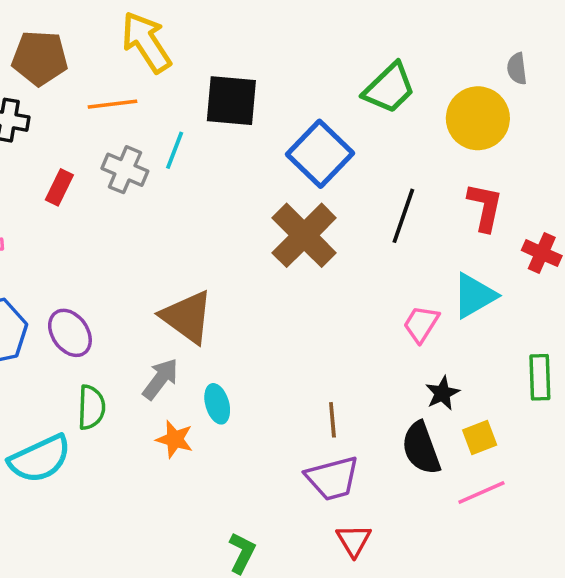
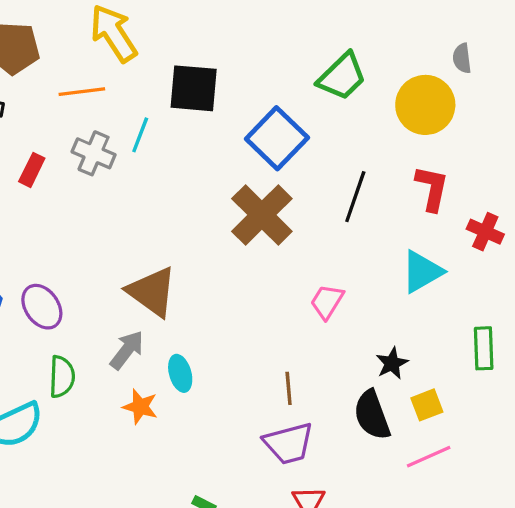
pink trapezoid: (421, 324) -> (327, 302), moved

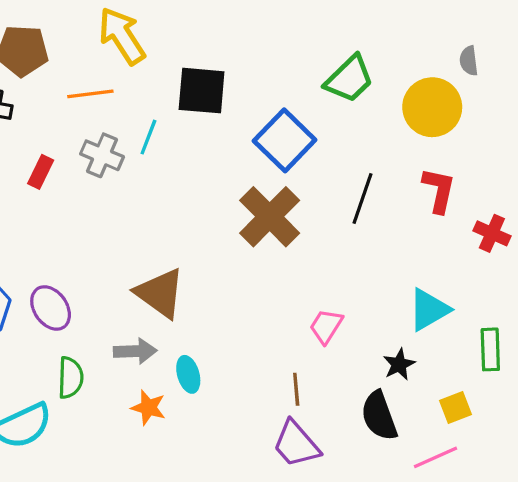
cyan triangle: (422, 272) -> (429, 310), moved
pink trapezoid: (327, 302) -> (326, 326), moved
gray arrow: (127, 350) -> (135, 351), turned 51
yellow square: (427, 405) -> (455, 408), moved
purple trapezoid: (289, 443) -> (296, 444), turned 64

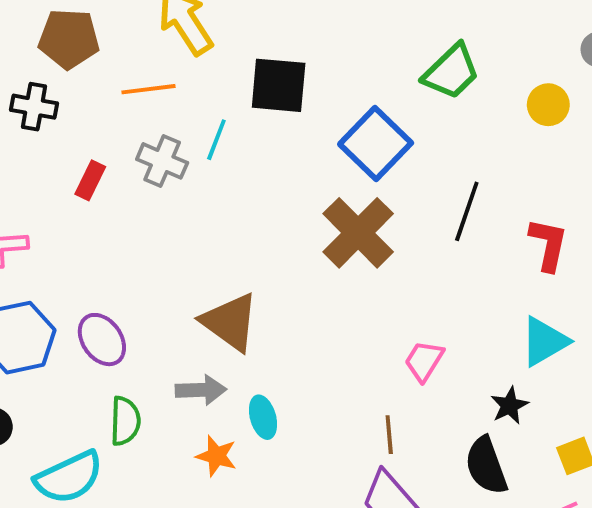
yellow circle: (432, 107) -> (548, 105), size x0.6
red L-shape: (439, 190) -> (548, 244), moved

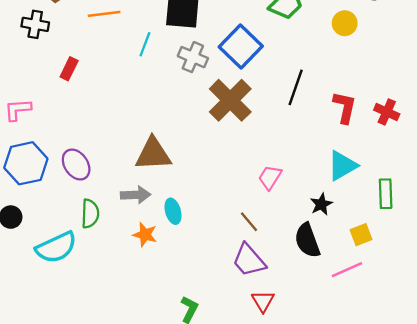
gray cross: (162, 161) -> (193, 57), moved
brown triangle: (230, 322) -> (153, 154), turned -39
brown line: (389, 435) -> (249, 222), turned -35

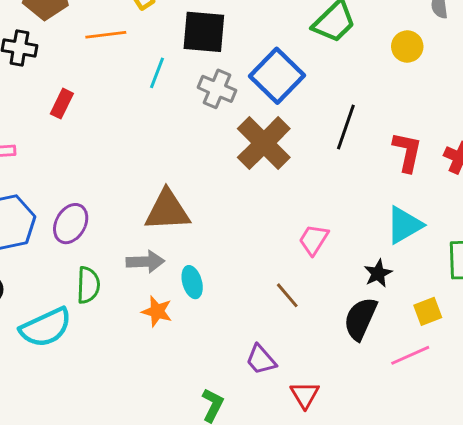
purple ellipse: (76, 165) -> (71, 224), turned 64
black semicircle: (307, 240) -> (360, 319), turned 44
purple trapezoid: (249, 260) -> (261, 360), moved, size x0.7

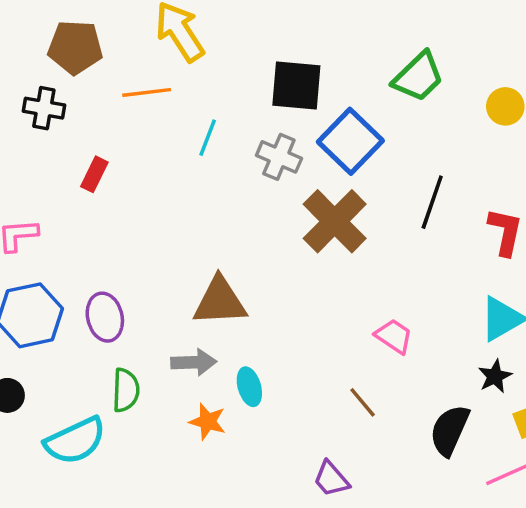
black square: (204, 32) -> (296, 85), moved
purple ellipse: (71, 224) -> (105, 317), turned -42
pink trapezoid: (314, 240) -> (394, 336), turned 92
black star: (378, 273) -> (495, 376), moved

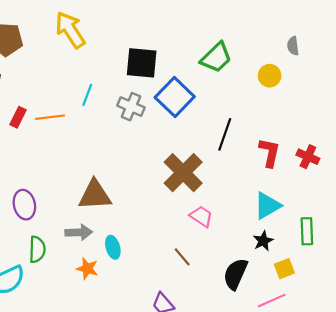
orange line: (147, 92) -> (50, 117), moved
brown cross: (335, 221) -> (183, 173), moved

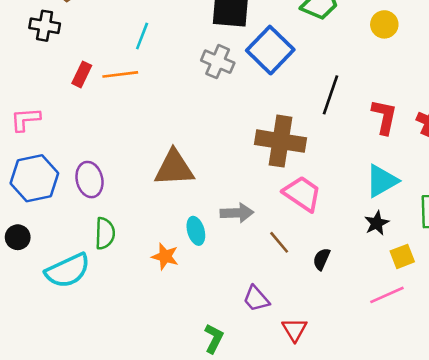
cyan line: (87, 95) -> (142, 36), moved
brown cross: (183, 173) -> (280, 141), turned -36
pink trapezoid: (201, 216) -> (302, 194), size x1.4
gray arrow: (79, 232) -> (237, 213), moved
black semicircle: (235, 274) -> (322, 259), moved, size x0.6

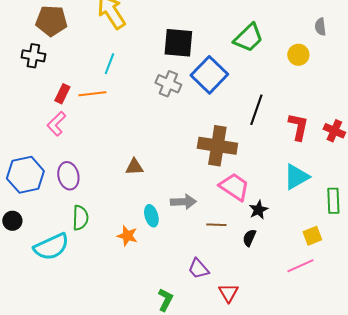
pink L-shape: (25, 119) -> (56, 124), moved, turned -40
brown triangle: (174, 168) -> (134, 167), size x0.6
black star: (377, 223) -> (258, 210), moved
brown line: (279, 242) -> (216, 225), turned -48

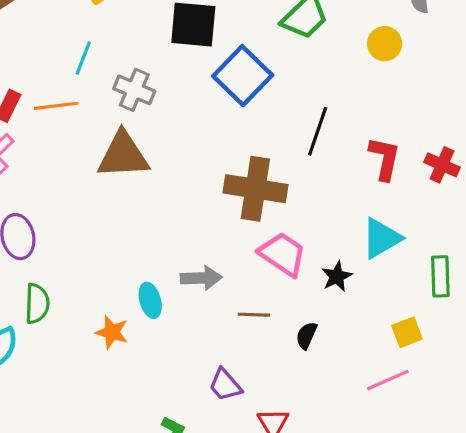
gray cross: (168, 84) -> (134, 90), moved
brown triangle: (134, 167) -> (123, 155), moved, size x1.8
black star: (258, 210) -> (337, 276), moved

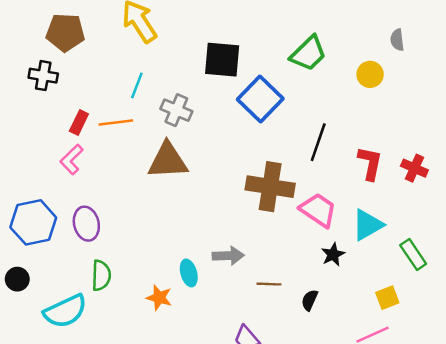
pink trapezoid: (283, 254) -> (318, 210), moved
green rectangle: (440, 276) -> (413, 254), turned -32

